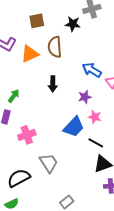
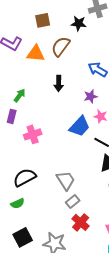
brown semicircle: (55, 47) -> (61, 46), turned 40
orange triangle: (30, 54) -> (36, 53), turned 30
gray trapezoid: (49, 163) -> (66, 180), moved

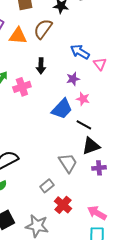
pink cross: (33, 134) -> (22, 87), moved
gray trapezoid: (66, 180) -> (68, 163), moved
gray rectangle: (73, 201) -> (47, 186), moved

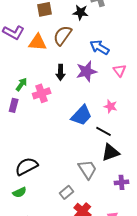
blue arrow: (80, 52) -> (100, 47), moved
purple star: (73, 79) -> (87, 71), moved, size x1.5
pink star: (83, 99) -> (111, 106), moved
purple cross: (99, 168) -> (122, 182), moved

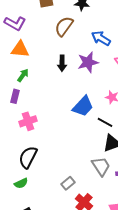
orange triangle: (38, 42) -> (20, 49), moved
pink cross: (42, 93) -> (28, 121), moved
black semicircle: (27, 166) -> (28, 157), turned -35
gray trapezoid: (88, 169) -> (101, 166), moved

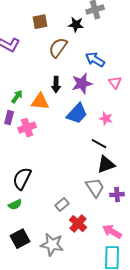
orange triangle: (20, 49) -> (40, 102), moved
blue trapezoid: (83, 106) -> (77, 114), moved
pink cross: (28, 121) -> (27, 128), moved

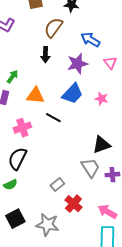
black arrow: (56, 85) -> (45, 55), moved
orange triangle: (40, 102) -> (35, 96), moved
pink cross: (27, 128) -> (22, 128), moved
black line: (99, 144) -> (53, 118), moved

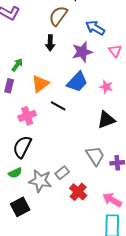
orange triangle: (35, 96) -> (40, 84), turned -42
black triangle: (101, 145) -> (106, 120), moved
gray star: (47, 225) -> (40, 181), moved

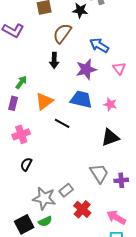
blue trapezoid: (77, 82) -> (81, 99), turned -120
pink cross: (27, 116) -> (21, 134), moved
black semicircle: (22, 147) -> (26, 164), size x0.6
green semicircle: (15, 173) -> (45, 221), moved

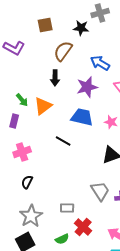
green arrow: (21, 82) -> (22, 100), turned 104
orange triangle: (44, 101) -> (43, 106), moved
gray rectangle: (66, 190) -> (67, 208), turned 40
gray star: (44, 198) -> (31, 216), moved, turned 30
green semicircle: (45, 221) -> (62, 239), moved

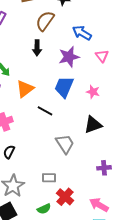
orange triangle: (43, 106) -> (25, 89), moved
blue trapezoid: (82, 117) -> (64, 87), turned -80
gray trapezoid: (100, 191) -> (65, 144), moved

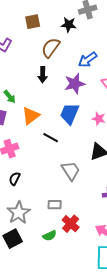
blue arrow: (82, 33) -> (88, 60), turned -66

